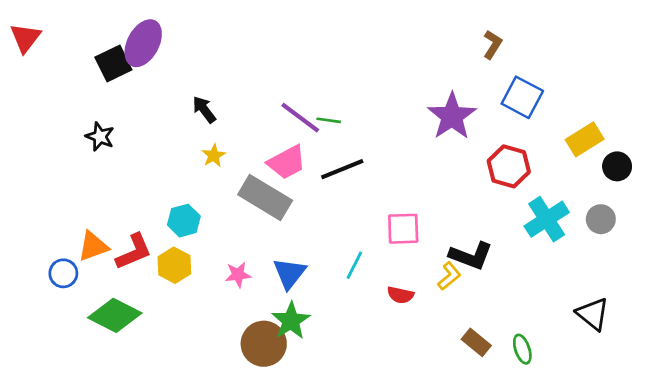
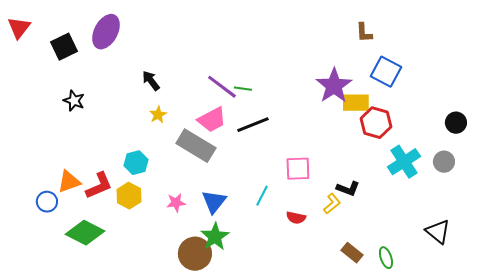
brown L-shape: (493, 45) -> (364, 33), turned 145
black square: (113, 63) -> (64, 47), moved
yellow rectangle: (585, 139) -> (356, 103), moved, turned 32
black L-shape: (471, 256) -> (348, 189), size x0.7

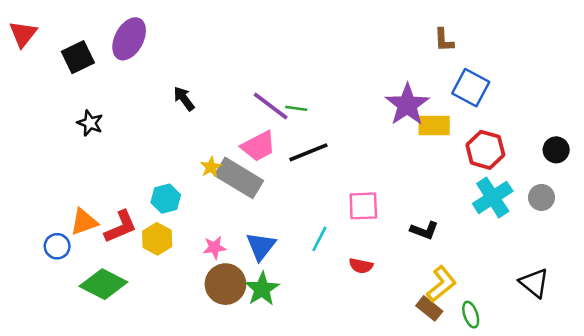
yellow star: (158, 115) -> (211, 167), moved
red hexagon: (376, 123) -> (485, 150), moved
yellow L-shape: (332, 204) -> (441, 284), moved, size x1.4
brown circle: (195, 254) -> (225, 284), moved

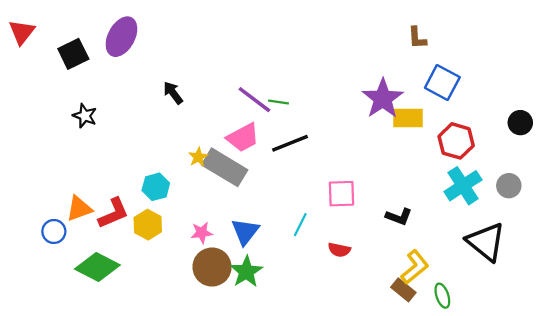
black circle: (556, 150) -> (520, 123), moved
black triangle: (534, 283) -> (486, 242), moved, size x1.4

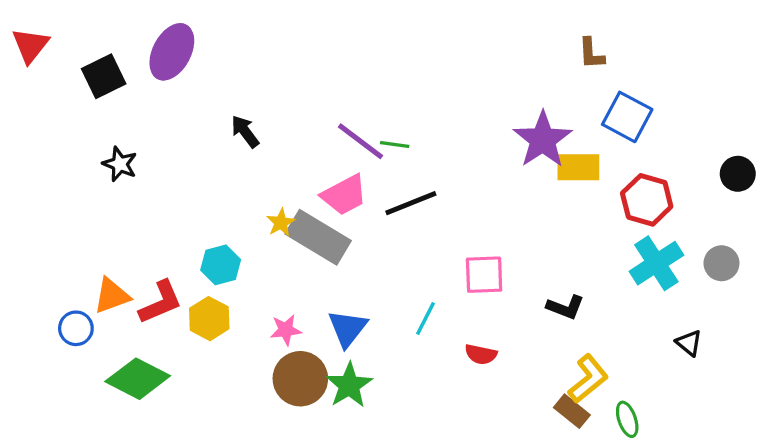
black triangle: (486, 242) -> (689, 343), size x0.5

